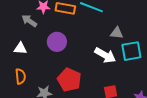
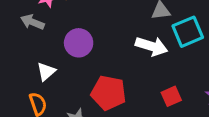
white triangle: (20, 48) -> (46, 72), moved, turned -32

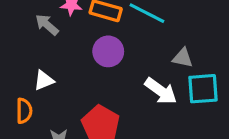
purple circle: (79, 43) -> (108, 51), moved

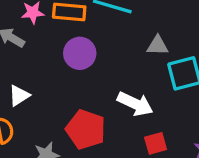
white arrow: (161, 91) -> (135, 104), moved

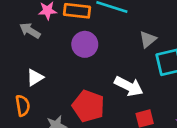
gray triangle: (158, 46) -> (148, 39), turned -42

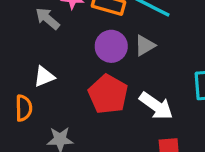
gray triangle: (148, 39) -> (145, 45), moved
red pentagon: (88, 106) -> (108, 94), moved

